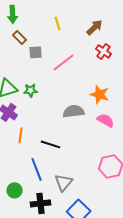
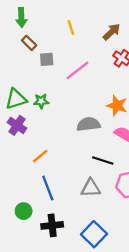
orange line: (21, 135) -> (40, 156), moved, turned 42
black line: (51, 144) -> (103, 161), moved
gray triangle: (64, 182) -> (91, 188), moved, turned 48

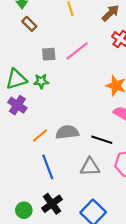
gray square: (47, 59) -> (49, 54), moved
gray semicircle: (88, 124) -> (67, 132), moved
green circle: (24, 211) -> (24, 210), moved
black cross: (52, 225) -> (52, 204), turned -30

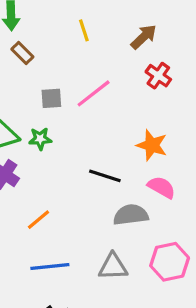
gray semicircle: (67, 132) -> (131, 215), moved
black line: (102, 140) -> (105, 176), moved
blue line: (48, 167) -> (50, 267), turned -75

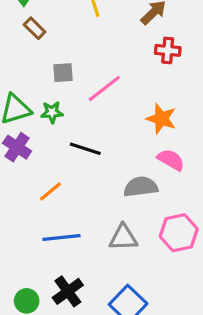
red cross: (158, 76) -> (168, 50), turned -30
pink line: (94, 93) -> (104, 88), moved
black line: (105, 176) -> (85, 149), moved

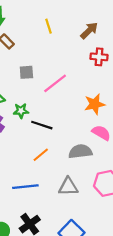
green star: (52, 112) -> (21, 111), moved
orange star: (161, 119) -> (95, 104), turned -30
orange line: (50, 192) -> (41, 155), moved

